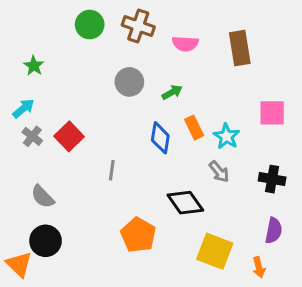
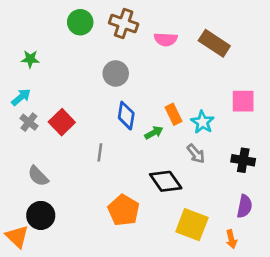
brown rectangle: (240, 48) -> (214, 43), turned -48
green star: (34, 66) -> (30, 59), turned -30
green arrow: (172, 92) -> (154, 133), moved
blue diamond: (160, 138) -> (126, 116), moved

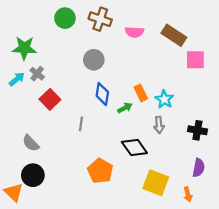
green star: (30, 59) -> (24, 48), size x1.6
pink square: (243, 101) -> (195, 60), moved
gray cross: (29, 122) -> (37, 74), moved
gray arrow: (196, 154) -> (159, 125), turned 35

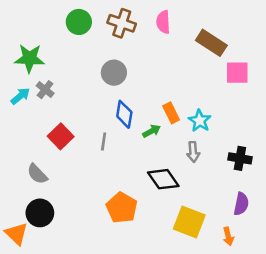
pink semicircle: (134, 32) -> (163, 22), moved, turned 84
red square: (50, 99) -> (61, 136), moved
gray line: (81, 124) -> (104, 141), moved

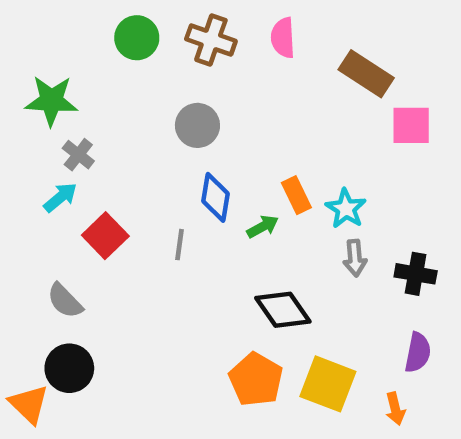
cyan arrow: (20, 96) -> (60, 197), moved
gray arrow: (193, 152) -> (355, 258), moved
orange pentagon: (122, 208) -> (256, 379), moved

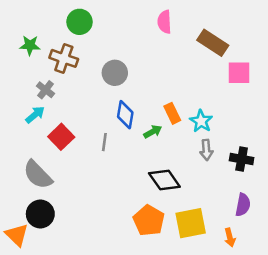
brown cross: (211, 40) -> (64, 58), moved
green star: (51, 101) -> (30, 45), moved, size x0.7
gray semicircle: (65, 301) -> (38, 175), size x1.4
yellow square: (328, 384) -> (191, 223), turned -32

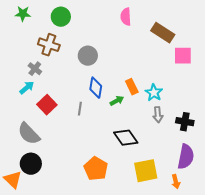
green star: (30, 45) -> (23, 14), moved
purple semicircle: (243, 205) -> (186, 157), size x1.4
orange pentagon: (149, 220) -> (96, 169), moved

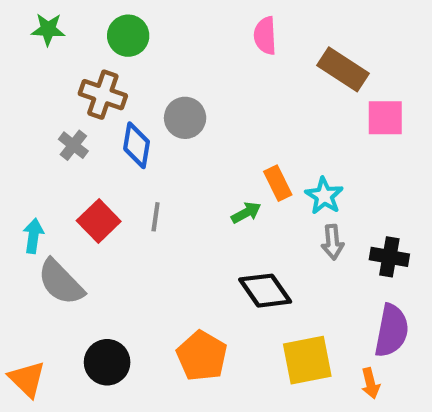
cyan arrow: (27, 88) -> (33, 236), moved, turned -42
blue diamond: (96, 88) -> (137, 145), moved
gray line: (80, 109) -> (156, 217), moved
black circle: (31, 164) -> (107, 362), moved

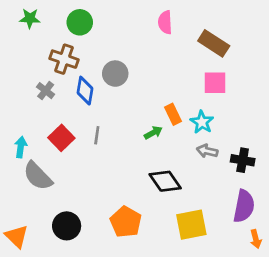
pink square: (385, 118) -> (215, 83), moved
gray arrow: (333, 242) -> (207, 151), turned 108
orange arrow: (370, 383) -> (256, 239), moved

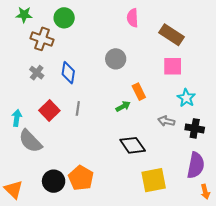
brown cross: (64, 59) -> (42, 39), moved
gray circle: (115, 74) -> (116, 59), moved
cyan star: (202, 122) -> (186, 98), moved
orange pentagon: (126, 222) -> (81, 178), moved

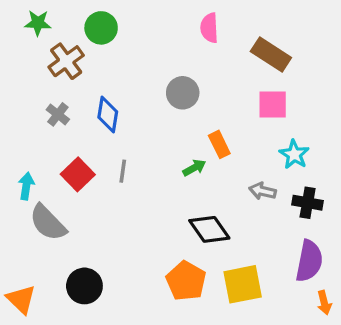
brown cross: (42, 39) -> (66, 61), turned 35
orange pentagon: (81, 178) -> (186, 281), moved

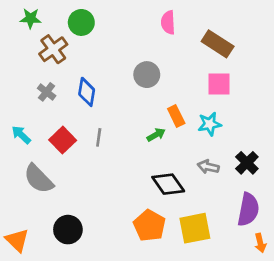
cyan star: (294, 154) -> (210, 124), moved, turned 30
cyan arrow: (26, 186) -> (21, 135), moved, turned -55
gray arrow: (263, 191) -> (208, 167), moved
black cross: (308, 203) -> (247, 163), turned 35

